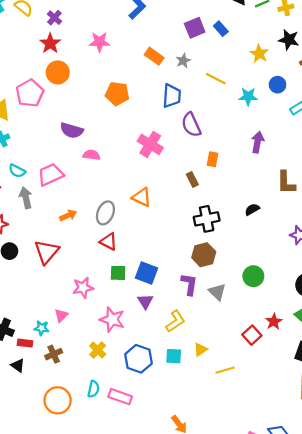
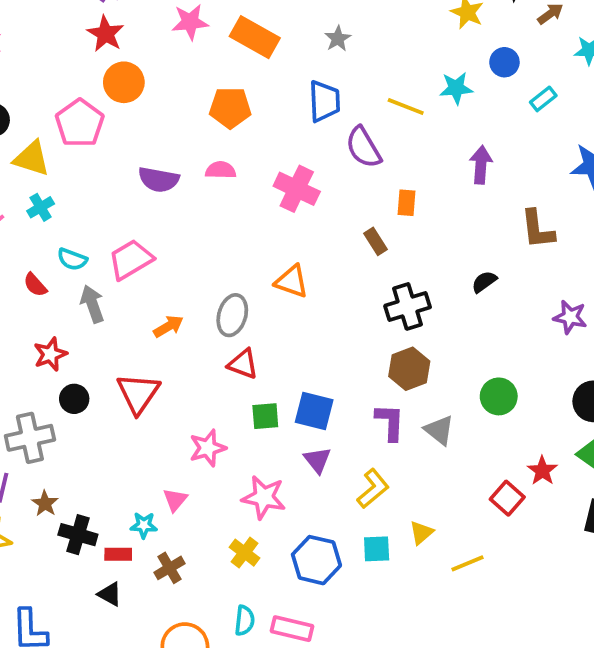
orange rectangle: (154, 56) -> (255, 37), moved, size x1.4
yellow line: (216, 79) -> (406, 107), moved
pink semicircle: (92, 155) -> (221, 170), moved

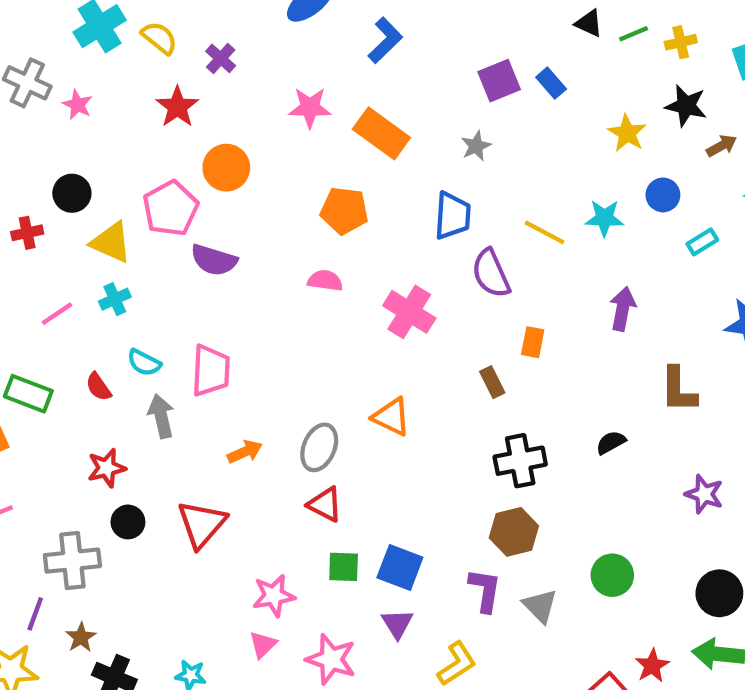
red star: (106, 34) -> (177, 107), moved
purple semicircle: (159, 179) -> (214, 260), moved
pink trapezoid: (131, 260) -> (211, 371), turned 117
pink triangle: (175, 500) -> (263, 645), moved

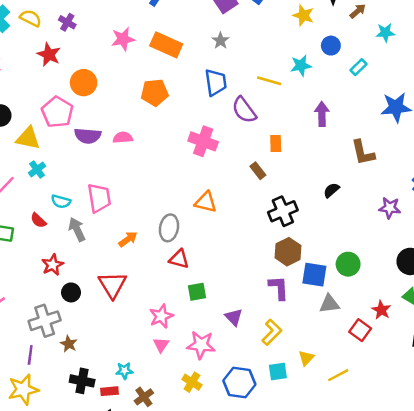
pink semicircle: (325, 281) -> (123, 138), moved
blue square: (400, 568) -> (314, 275), moved
gray triangle: (540, 606) -> (329, 304), moved, turned -40
brown star: (81, 637) -> (69, 344), moved

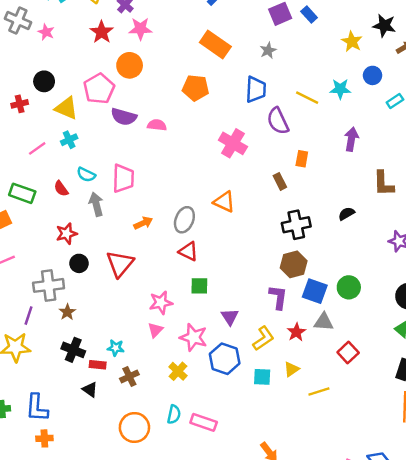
pink star: (123, 39) -> (140, 29), moved
red star: (381, 310) -> (296, 332), moved
blue hexagon: (239, 382) -> (225, 359), moved

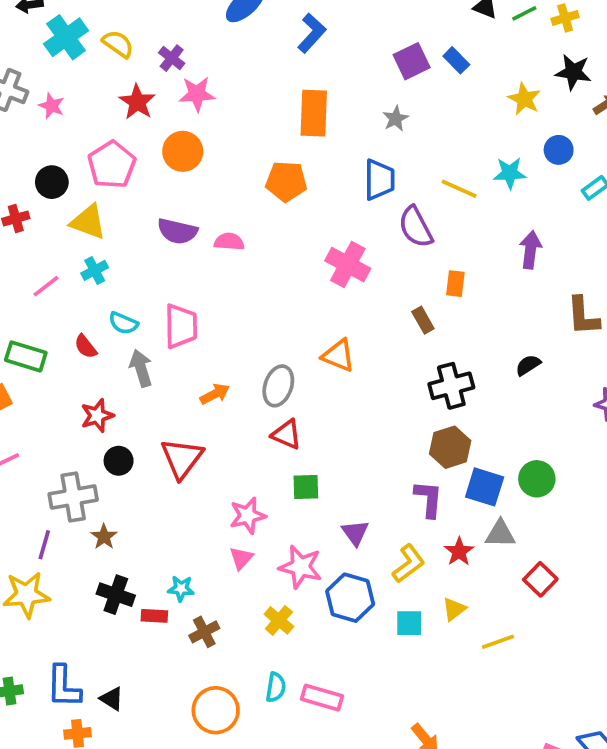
orange rectangle: (215, 44) -> (314, 113), turned 60
pink pentagon: (99, 89) -> (112, 165), moved
black triangle: (90, 390) -> (112, 699), moved

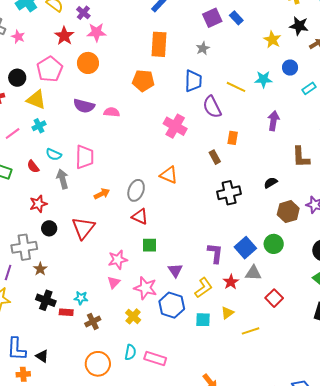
brown hexagon: (450, 447) -> (288, 212), moved
blue square: (485, 487) -> (245, 248), turned 30

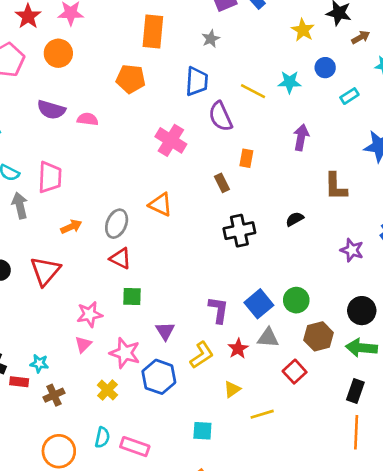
brown hexagon: (288, 212) -> (319, 336), moved
cyan square: (203, 320) -> (202, 431), moved

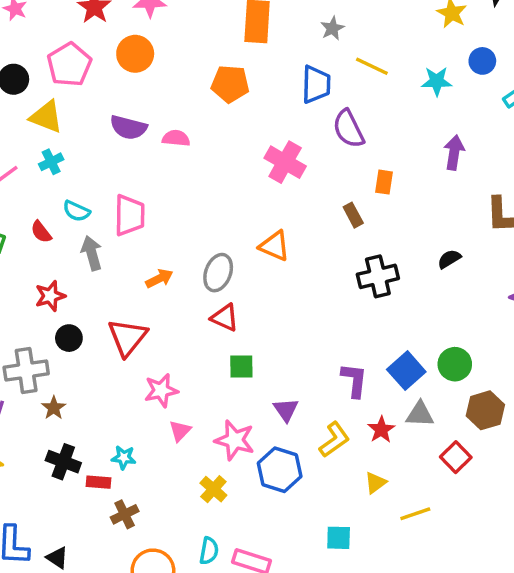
yellow line: (253, 91) -> (372, 66), moved
pink star: (90, 314) -> (161, 390), moved
brown cross: (54, 395) -> (125, 514), moved

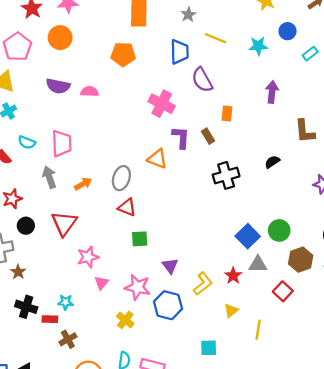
gray arrow: (92, 253) -> (49, 177), moved
purple L-shape: (354, 380) -> (181, 137), moved
yellow line: (415, 514) -> (258, 330), turned -60

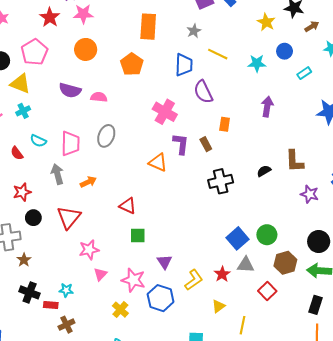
orange circle: (60, 38) -> (86, 49), moved
orange pentagon: (123, 54) -> (132, 64), turned 30
brown L-shape: (305, 131) -> (295, 161), moved
gray ellipse: (121, 178) -> (106, 136), moved

